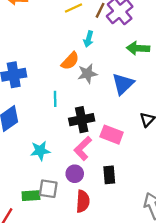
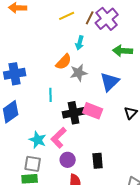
pink rectangle: (112, 135) -> (93, 111), moved
pink L-shape: (83, 148) -> (59, 138), moved
cyan star: (40, 151) -> (38, 140), turned 30
gray square: (48, 189) -> (33, 164), moved

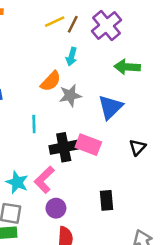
brown line: (90, 18) -> (73, 24), moved
black rectangle: (98, 161) -> (106, 200), moved

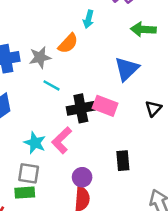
gray star: (70, 95) -> (40, 57), moved
cyan line: (34, 124) -> (51, 85), turned -60
purple circle: (56, 208) -> (82, 177), moved

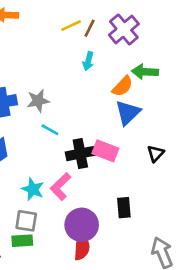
orange semicircle: (68, 43) -> (123, 86), moved
purple circle: (82, 177) -> (82, 225), size x1.6

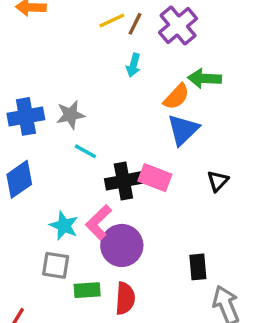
black rectangle: (124, 208) -> (198, 267), moved
purple circle: (82, 225) -> (122, 245), moved
green rectangle: (22, 241) -> (87, 290), moved

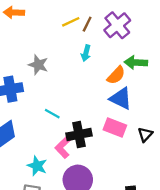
gray star: (71, 115) -> (38, 65), moved, turned 30
blue triangle: (183, 130) -> (121, 98), turned -50
pink rectangle: (155, 178) -> (115, 128), moved
pink L-shape: (99, 222) -> (64, 146), moved

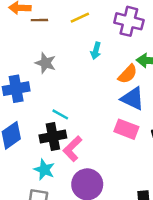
brown line: (87, 24) -> (39, 20), moved, turned 63
purple cross: (117, 25) -> (129, 21), turned -36
black cross: (79, 134) -> (53, 137), moved

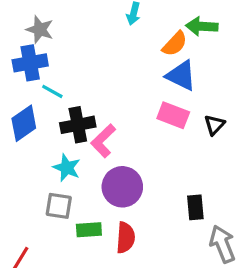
gray star: (46, 63) -> (40, 30), moved
cyan line: (60, 114) -> (52, 91), moved

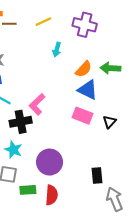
green arrow: (202, 26) -> (110, 68), moved
pink L-shape: (103, 141) -> (37, 104), moved

